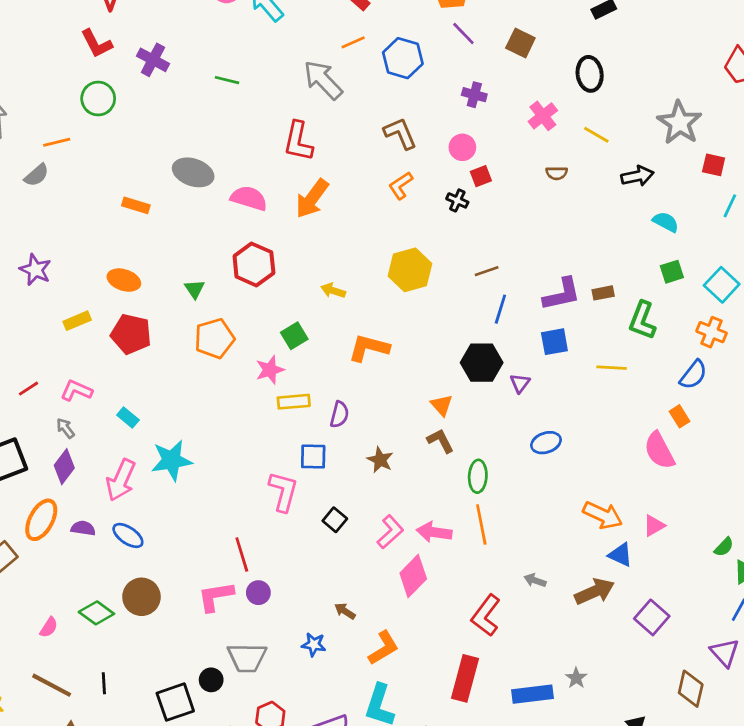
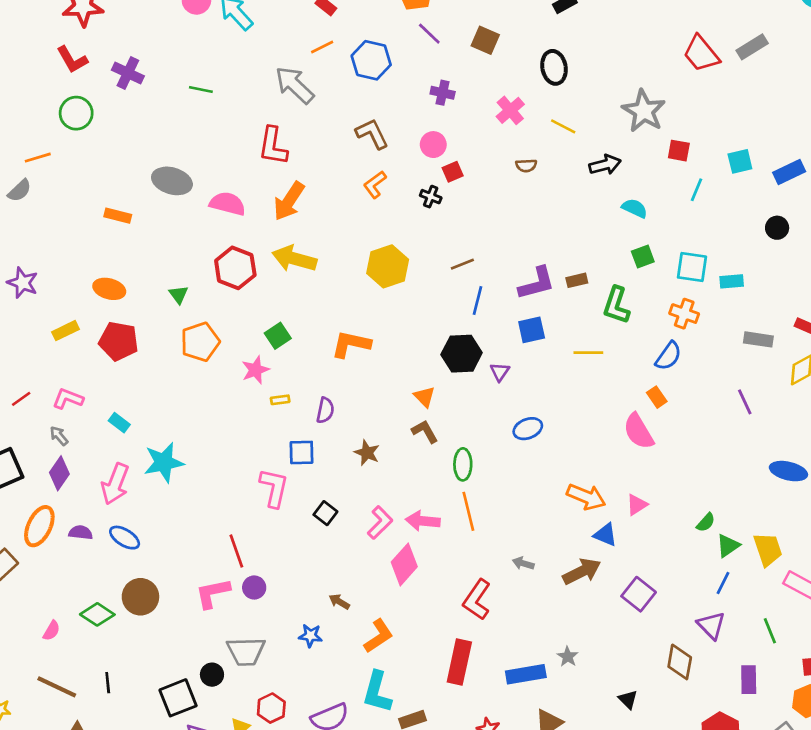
cyan square: (722, 285) -> (692, 267), turned -32
yellow arrow: (333, 291) -> (294, 259), moved, size x1.8
yellow rectangle: (294, 402) -> (280, 400), size x0.6

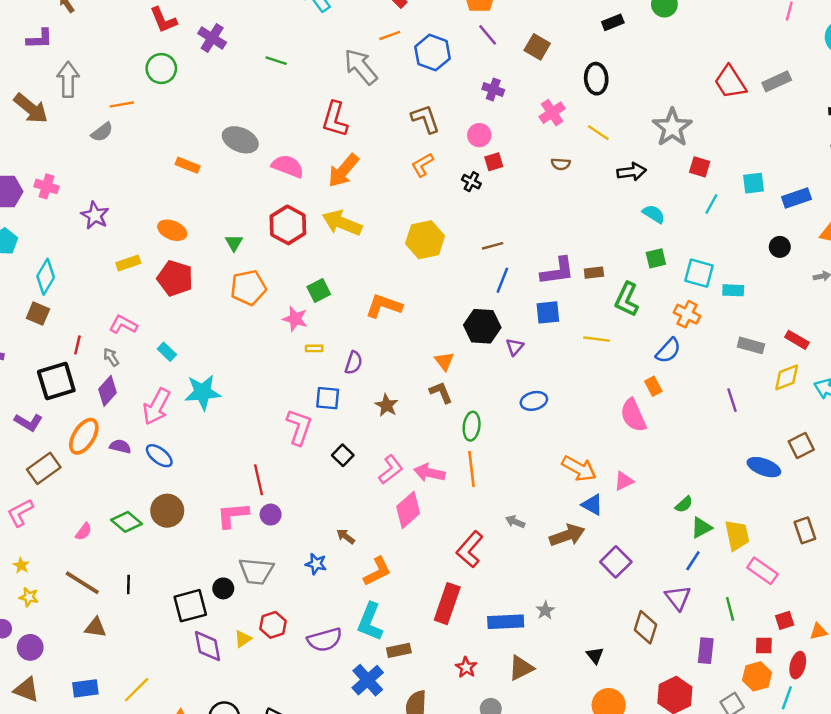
pink star: (255, 370) -> (295, 319), turned 30
red line: (21, 399) -> (77, 345), moved, turned -48

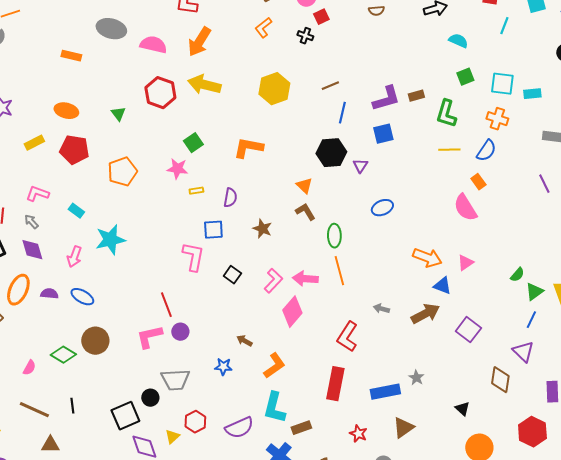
orange pentagon: (248, 288) -> (122, 172), moved
yellow line: (597, 339) -> (449, 150), moved
purple diamond: (107, 391) -> (32, 250), turned -50
pink arrow: (157, 406) -> (74, 257), size x0.7

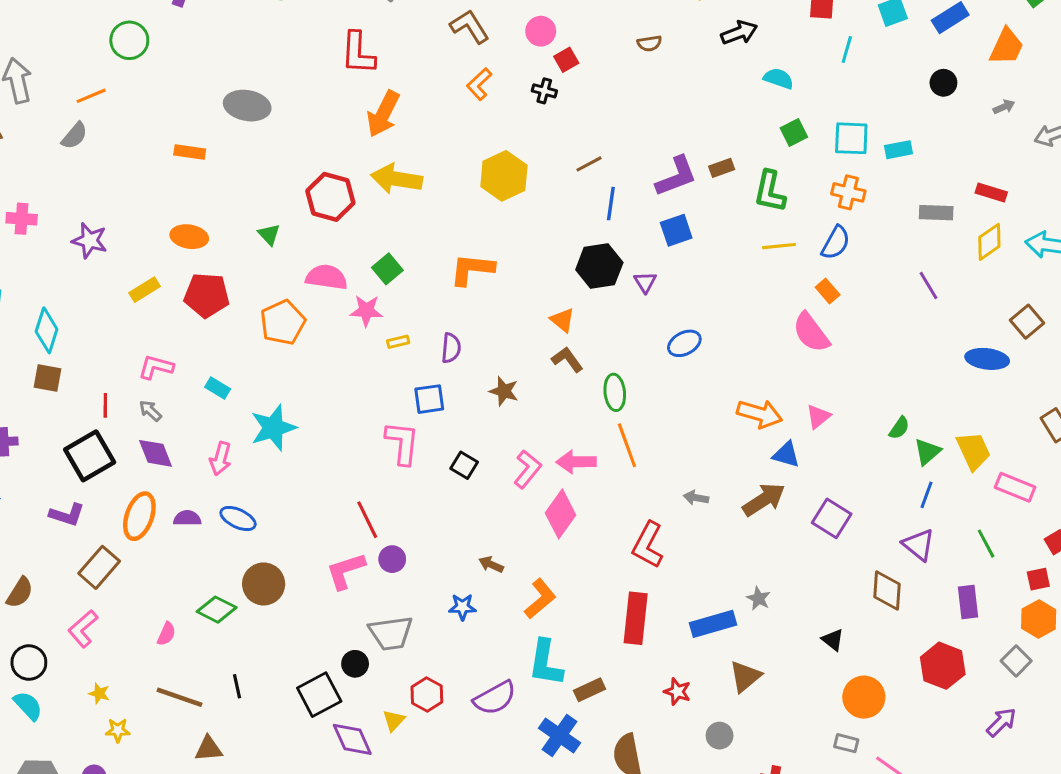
pink semicircle: (153, 45) -> (327, 277), moved

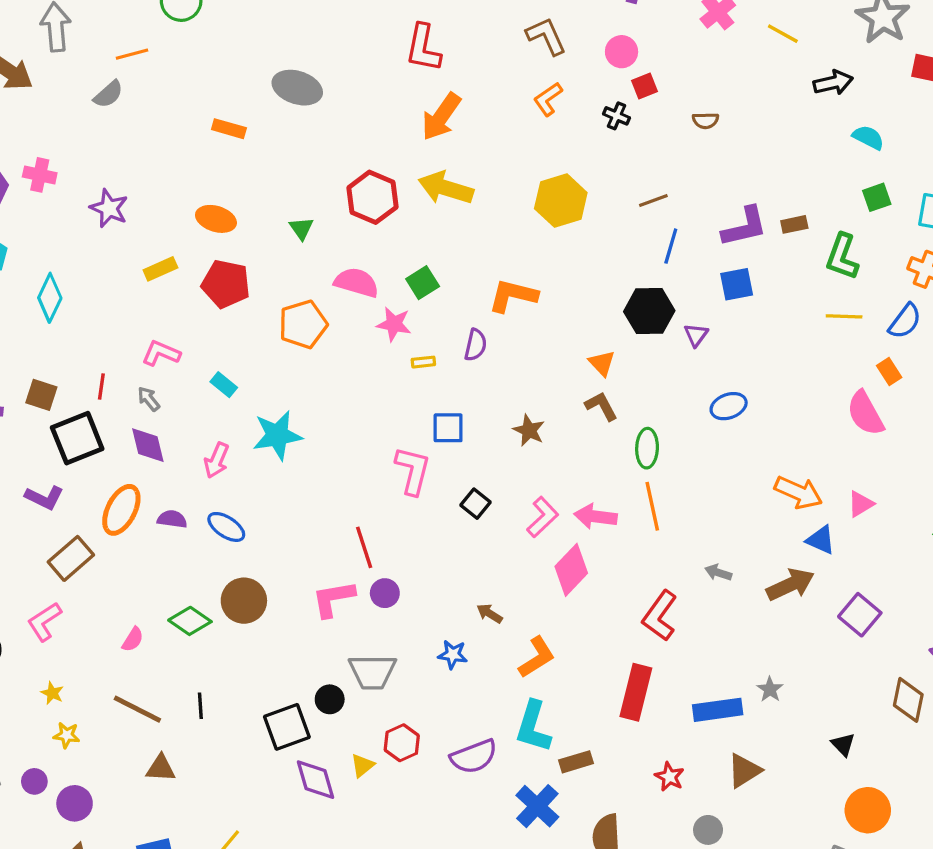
brown semicircle: (649, 43) -> (706, 121), moved
purple semicircle: (451, 348) -> (476, 345), moved
brown square: (48, 378) -> (41, 395), moved

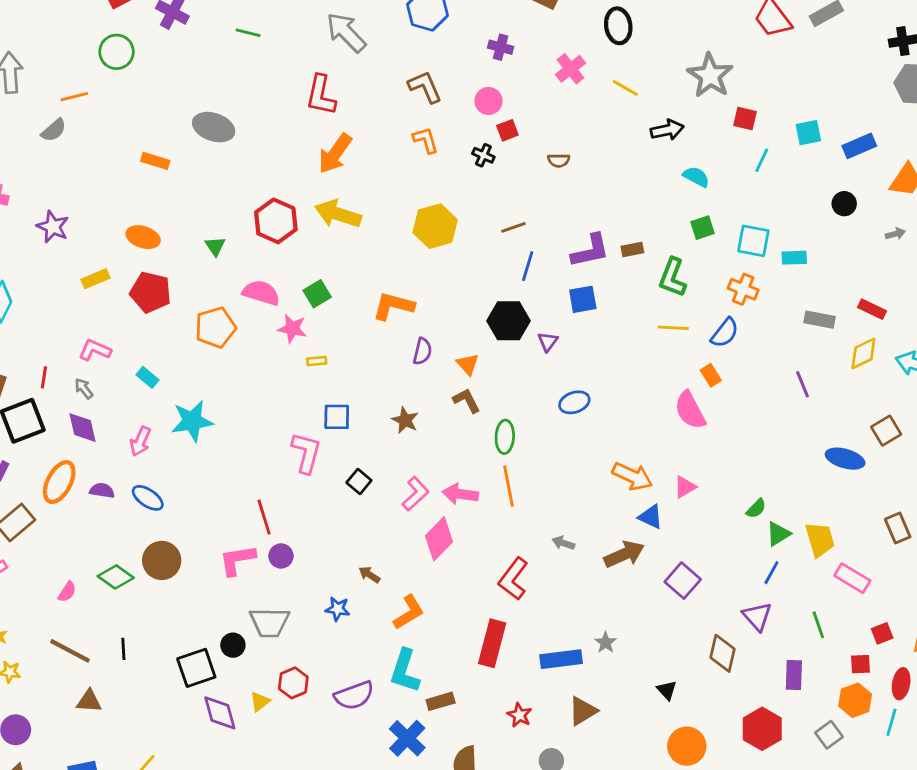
orange L-shape: (548, 99) -> (426, 140), turned 108
purple semicircle: (476, 345) -> (422, 351), moved

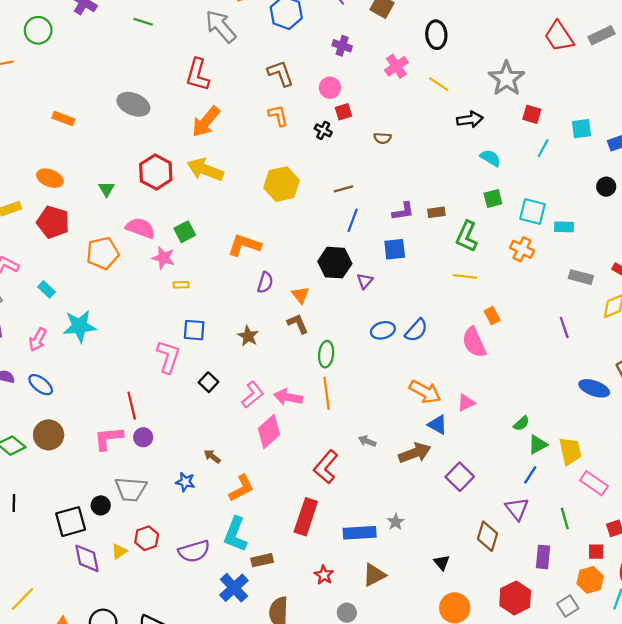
gray ellipse: (214, 127) -> (133, 104), moved
purple L-shape: (590, 251) -> (403, 211), size x0.7
blue semicircle: (725, 333) -> (416, 330), moved

